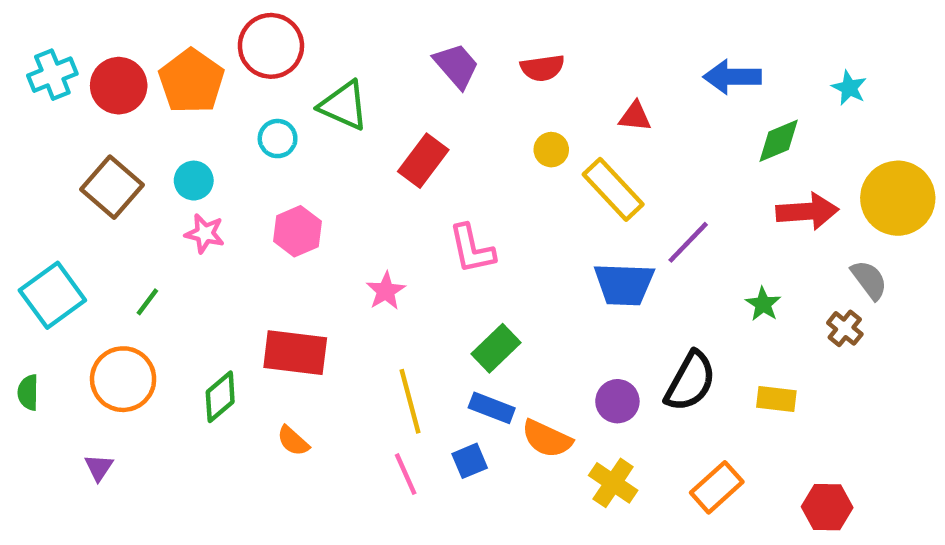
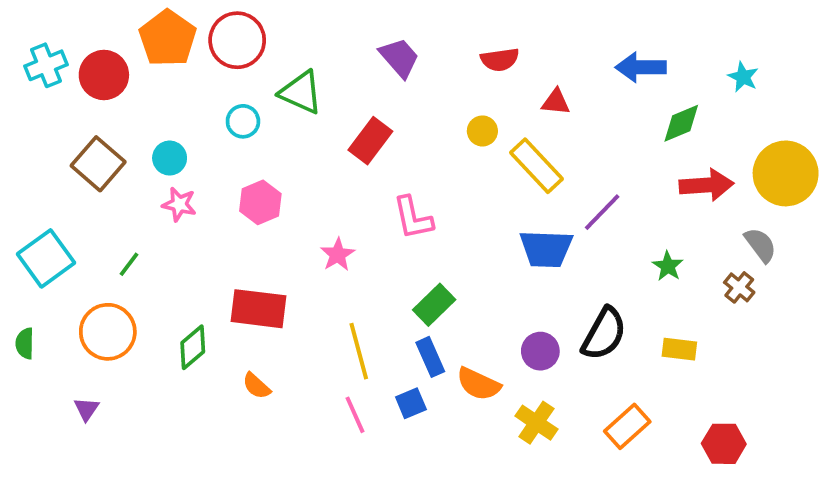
red semicircle: (542, 68) -> (500, 60), moved
orange pentagon: (191, 81) -> (168, 38), moved
blue rectangle: (492, 408) -> (430, 357), turned 45

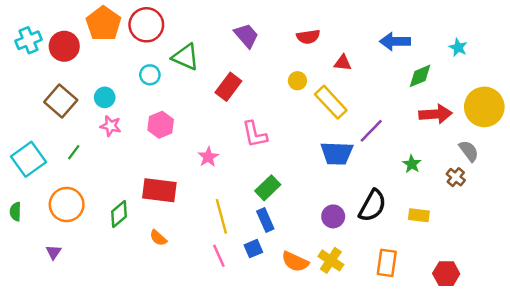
green line: (129, 264) -> (74, 152), moved
orange semicircle: (479, 384) -> (295, 262), moved
orange rectangle: (627, 426) -> (387, 263), turned -40

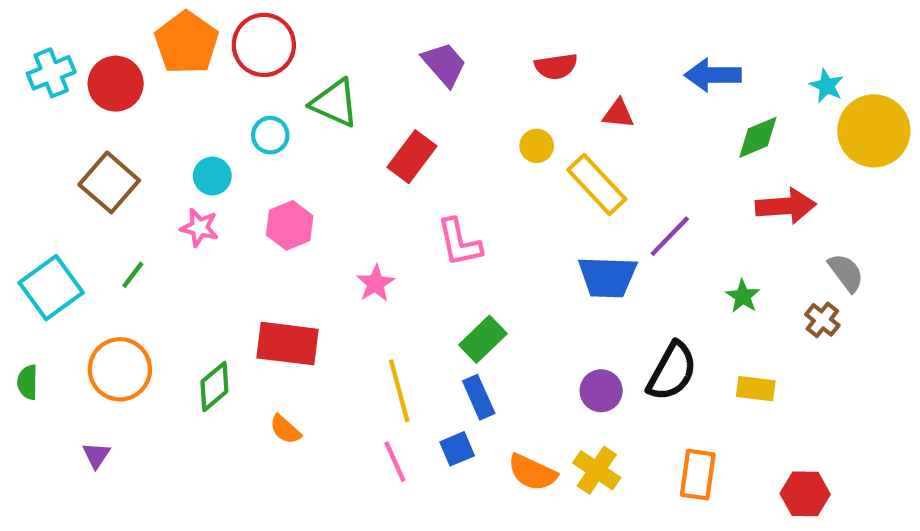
cyan circle: (105, 97) -> (212, 176), moved
yellow circle: (484, 107) -> (874, 131), moved

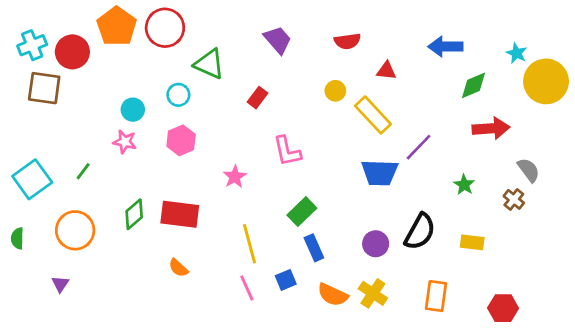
cyan circle: (270, 135) -> (178, 95), moved
red rectangle: (412, 157) -> (258, 98), size x0.7
brown square: (109, 182) -> (44, 88), moved, turned -33
green diamond: (214, 386) -> (134, 214), moved
blue rectangle: (479, 397) -> (314, 248), moved

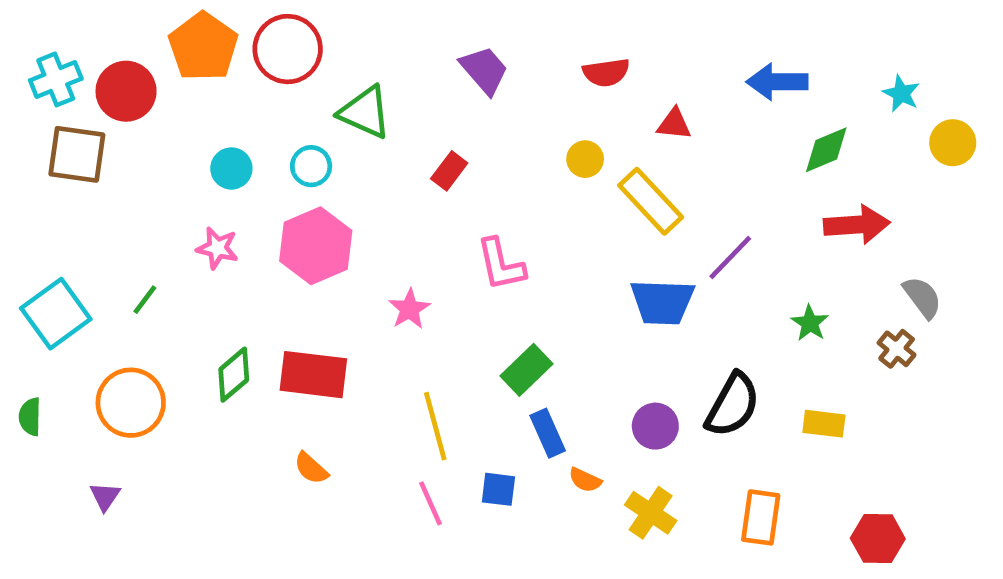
yellow circle: (546, 81) -> (953, 143), size x0.6
cyan circle: (133, 110) -> (231, 168), moved
pink hexagon: (181, 140) -> (316, 246), size x1.4
blue square: (286, 280) -> (498, 489), turned 30
orange semicircle: (333, 295) -> (585, 480), moved, size x0.6

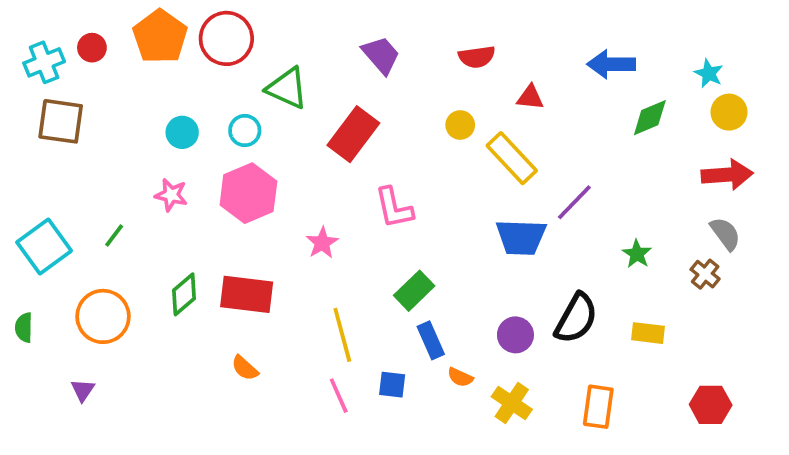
red circle: (126, 91) -> (92, 48), moved, size x0.6
yellow circle: (953, 143) -> (729, 112), moved
red rectangle: (449, 171) -> (353, 134), size x1.8
red arrow: (857, 225) -> (727, 175), moved
red hexagon: (878, 539) -> (711, 405), moved

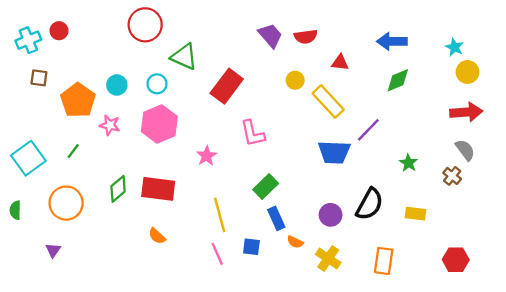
orange pentagon: (160, 37) -> (78, 100), moved
purple trapezoid: (381, 55) -> (270, 35), moved
green diamond: (650, 118) -> (398, 80), moved
brown square: (61, 121) -> (39, 78), size x0.6

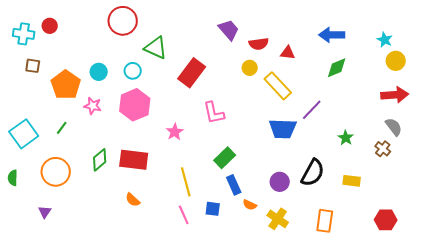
red semicircle: (306, 37) -> (259, 44), moved
cyan cross: (28, 40) -> (24, 34), turned 30

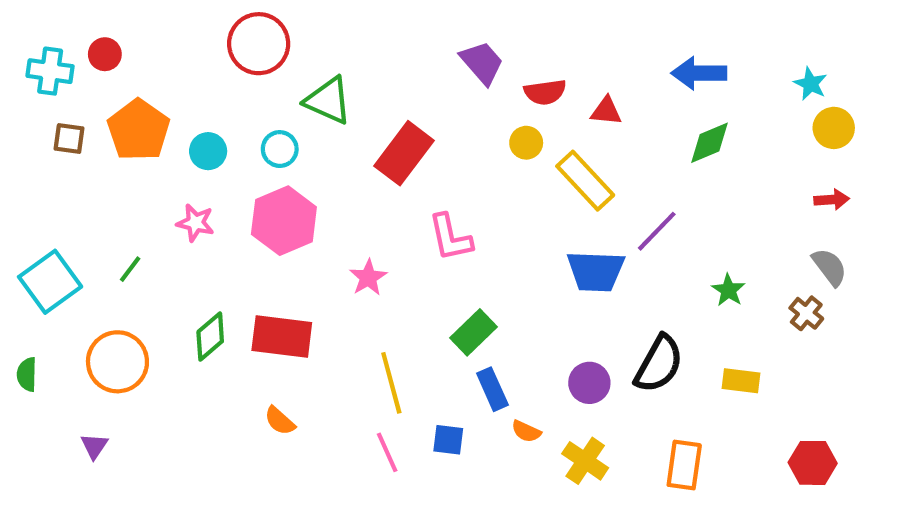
orange pentagon: (66, 85) -> (139, 130), moved
red arrow: (395, 95) -> (832, 200), size x0.6

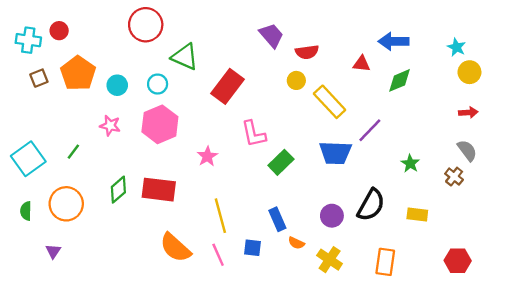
red triangle: (606, 111) -> (362, 64), moved
brown square: (69, 138) -> (39, 78), turned -30
green rectangle: (473, 332) -> (281, 162), moved
green semicircle: (27, 374) -> (26, 211), moved
orange semicircle: (280, 421) -> (175, 248), moved, size x1.8

